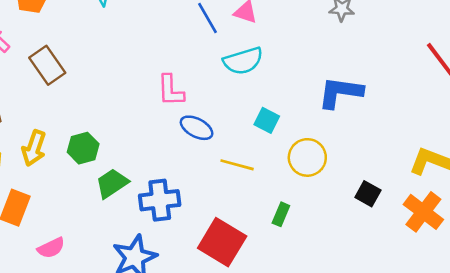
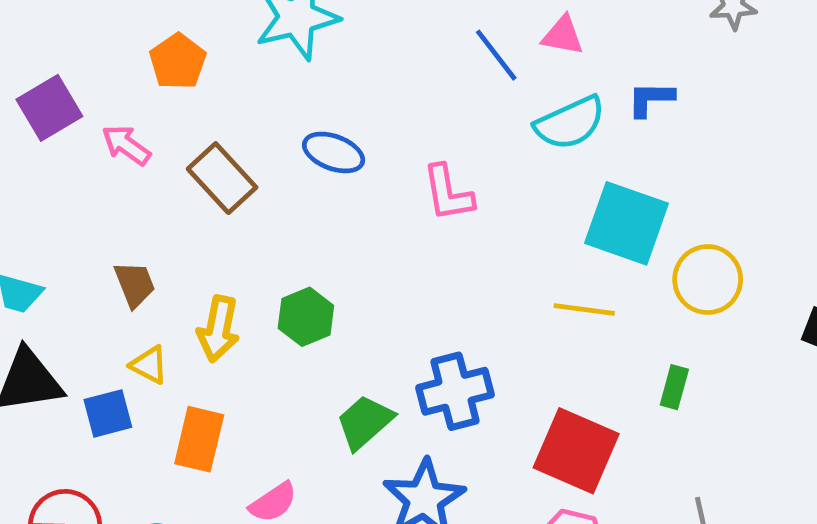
blue L-shape: (340, 92) -> (651, 99), moved, size x0.6
cyan square: (267, 120) -> (626, 223), size x1.8
blue ellipse: (197, 128) -> (334, 152), moved
green trapezoid: (112, 183) -> (365, 422), moved

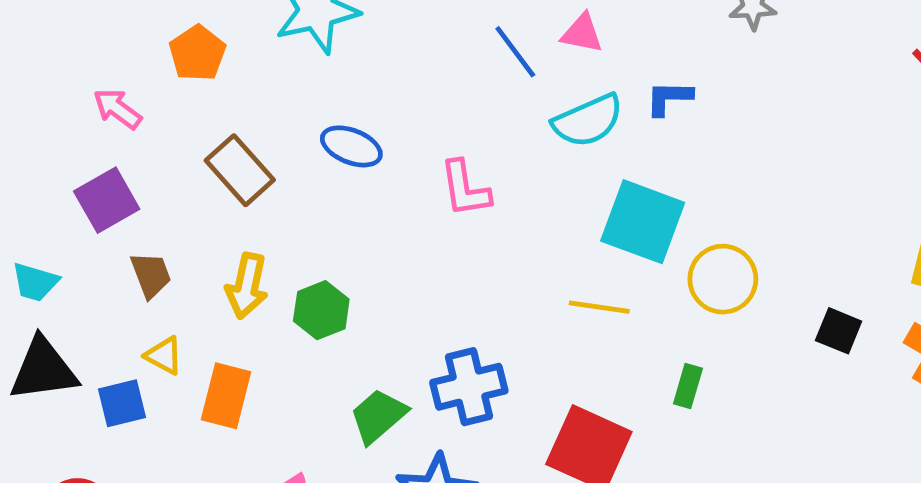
purple square: (49, 108) -> (107, 200), moved
pink arrow: (126, 145) -> (117, 109), moved
yellow arrow: (218, 329) -> (247, 286), moved
orange rectangle: (199, 439) -> (226, 396), moved

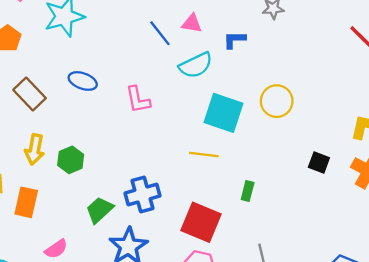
blue L-shape: (669, 98) -> (234, 40), moved
yellow circle: (723, 279) -> (277, 101), moved

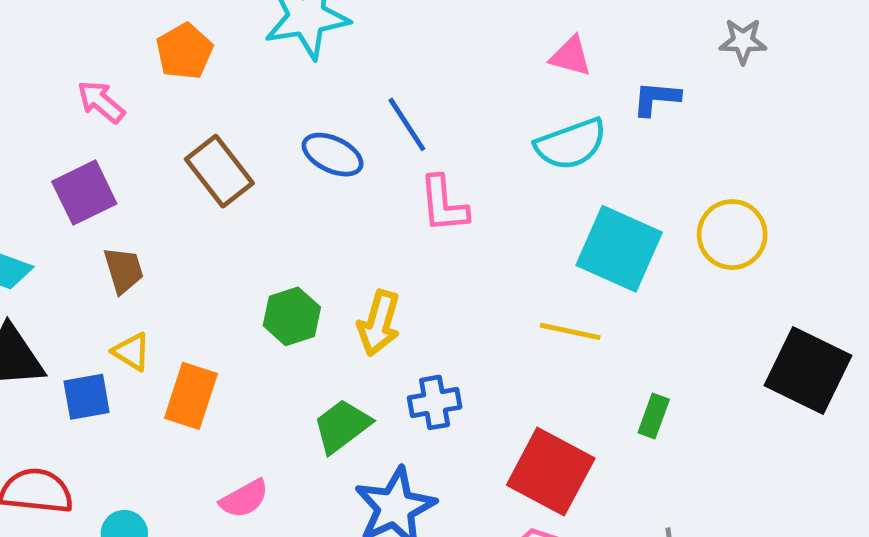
blue line: (160, 33) -> (407, 124), moved
yellow arrow: (35, 149) -> (379, 323), moved
black square: (319, 162) -> (808, 371), size x1.8
blue cross: (142, 195) -> (435, 402), size x0.7

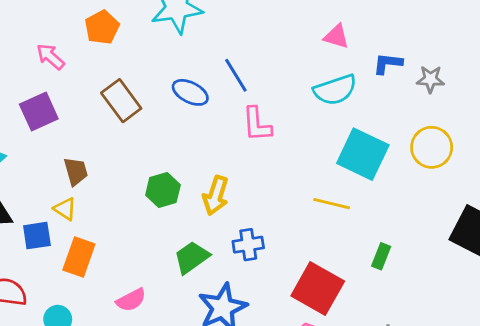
gray star: (743, 41) -> (430, 79), moved
brown trapezoid: (124, 270) -> (76, 171), moved
orange rectangle: (191, 396) -> (79, 257), moved

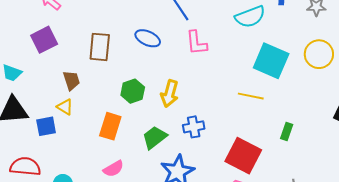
blue ellipse: (190, 92) -> (148, 38), moved
brown rectangle: (121, 101) -> (100, 47), moved, turned 44
orange rectangle: (79, 257) -> (110, 126), moved

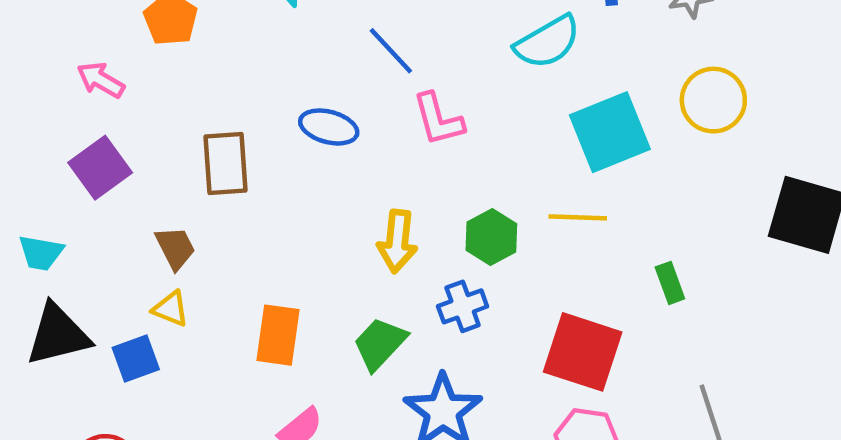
cyan square: (271, 61) -> (610, 132), turned -36
green hexagon: (133, 91) -> (491, 237), moved
green rectangle: (287, 132) -> (670, 283), turned -30

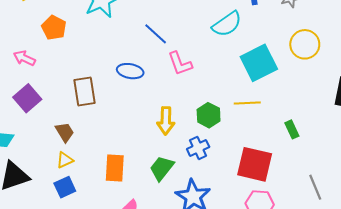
yellow triangle: (171, 309) -> (65, 160), turned -42
blue square: (136, 358) -> (65, 187), moved

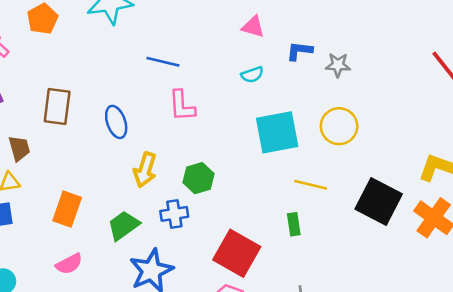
cyan semicircle: (227, 24) -> (252, 75), size x0.6
blue line: (156, 34) -> (163, 62), turned -45
blue ellipse: (130, 71) -> (116, 122), moved, turned 45
yellow line: (247, 103) -> (311, 185), moved

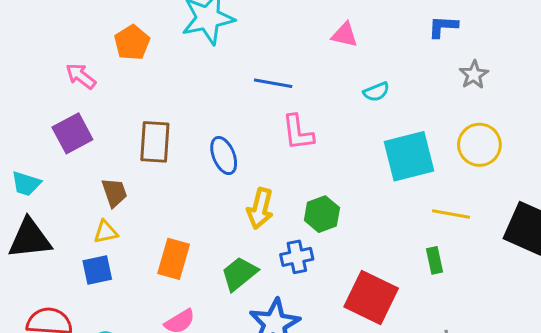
pink triangle: (253, 27) -> (345, 35), moved
blue L-shape: (299, 51) -> (443, 27), moved
gray star: (338, 65) -> (474, 75), turned -30

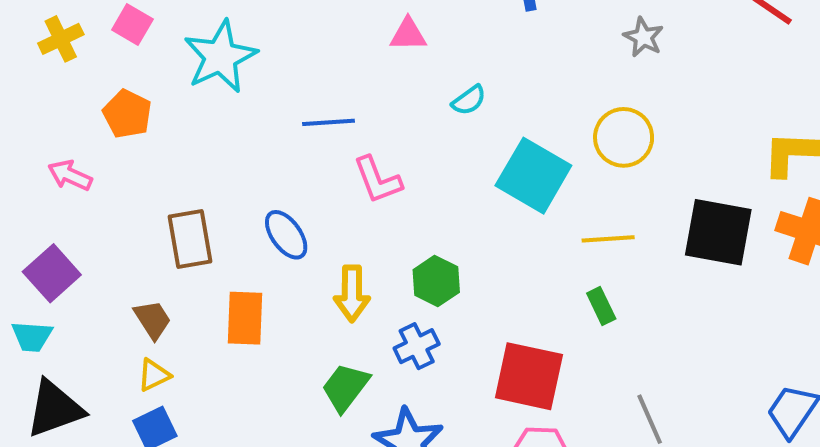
gray star: (474, 75) -> (643, 37), moved
purple square: (72, 133) -> (52, 273), moved
cyan square: (409, 156) -> (533, 176), turned -32
orange rectangle: (174, 259) -> (245, 318), moved

